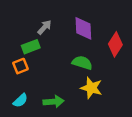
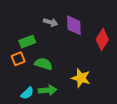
gray arrow: (44, 27) -> (51, 22), moved, turned 64
green semicircle: (82, 63) -> (43, 64), moved
cyan semicircle: (20, 100) -> (27, 93), moved

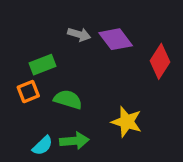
purple diamond: (74, 25) -> (116, 39), turned -35

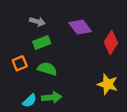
gray arrow: (79, 34) -> (37, 22), moved
green rectangle: (43, 65) -> (42, 42), moved
yellow star: (127, 122) -> (108, 84), moved

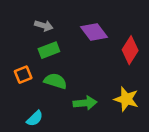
green arrow: (52, 97) -> (85, 103), moved

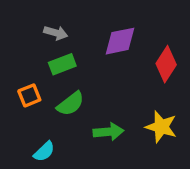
purple diamond: (94, 32) -> (120, 41), turned -64
green semicircle: (55, 81) -> (71, 104), turned 125

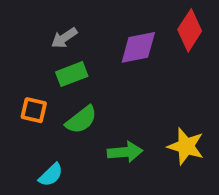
gray arrow: (56, 33) -> (64, 38), turned 130
red diamond: (166, 64) -> (190, 30), moved
orange square: (29, 95) -> (34, 110), turned 35

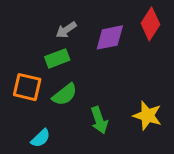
gray arrow: (64, 38) -> (66, 30), moved
orange square: (34, 110) -> (27, 87), size x1.4
green arrow: (125, 152) -> (99, 120), turned 76

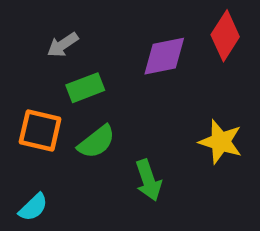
gray arrow: (66, 30) -> (63, 45), moved
yellow star: (147, 116) -> (221, 142), moved
cyan semicircle: (41, 138) -> (33, 207), moved

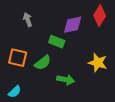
gray arrow: (63, 45) -> (28, 20), turned 104
green rectangle: (85, 88) -> (57, 42), moved, turned 42
green arrow: (148, 180) -> (66, 80), turned -60

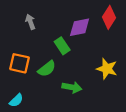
green rectangle: (57, 42) -> (62, 46), turned 35

